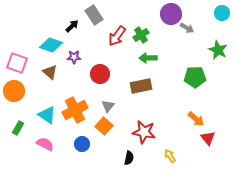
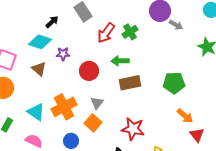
black arrow: (72, 26) -> (52, 22), moved
green arrow: (148, 58) -> (120, 61), moved
green pentagon: (195, 77) -> (174, 83), moved

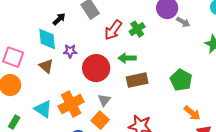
cyan diamond: (40, 42) -> (47, 39), turned 65
red circle: (89, 71) -> (96, 68), size x1.4
green pentagon: (174, 83) -> (181, 80), turned 30

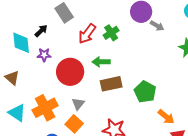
black arrow: (59, 19) -> (41, 31), moved
brown triangle: (46, 66) -> (12, 78), moved
green pentagon: (181, 80) -> (145, 92), moved

